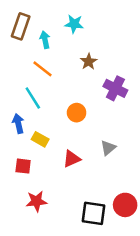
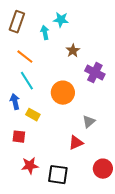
cyan arrow: (45, 40) -> (45, 33), moved
orange line: (43, 69) -> (25, 57), moved
orange circle: (77, 113) -> (63, 93), size x1.5
red triangle: (72, 159) -> (76, 143), moved
black square: (94, 213) -> (58, 175), moved

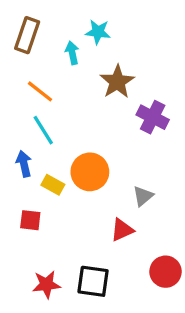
brown star: (73, 51) -> (117, 82), size x1.5
orange circle: (63, 93) -> (90, 172), moved
red star: (30, 166) -> (46, 285), moved

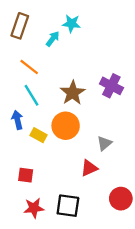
cyan arrow: (72, 53) -> (53, 39), turned 49
brown star: (117, 82) -> (73, 93), moved
red square: (30, 220) -> (26, 175), moved

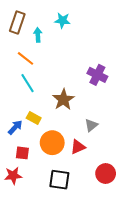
cyan arrow: (53, 39) -> (38, 35), moved, turned -40
brown star: (73, 93) -> (63, 100), moved
blue arrow: (17, 120) -> (15, 127), moved, turned 56
orange circle: (66, 126) -> (52, 143), moved
red star: (34, 208) -> (13, 176), moved

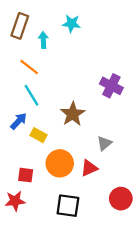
blue arrow: (15, 127) -> (19, 121), moved

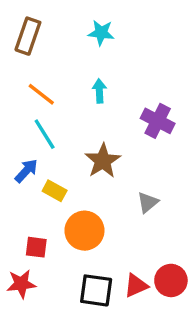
cyan arrow: (43, 40) -> (99, 91), moved
red triangle: (89, 168) -> (136, 285), moved

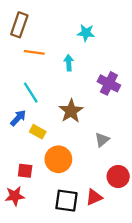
cyan star: (101, 33) -> (86, 33), moved
orange line: (41, 94) -> (34, 52), moved, turned -30
red circle: (171, 280) -> (118, 176), moved

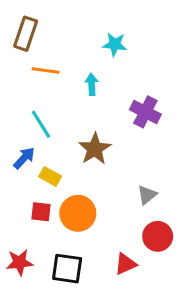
gray triangle: (102, 140) -> (147, 195), moved
red square: (25, 171) -> (41, 212), moved
black square: (66, 201) -> (67, 269), moved

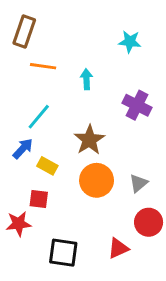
cyan star: (115, 44) -> (130, 42), moved
cyan line: (41, 124) -> (39, 117), turned 72
orange circle: (78, 213) -> (97, 180), moved
red star: (19, 262) -> (19, 224), moved

